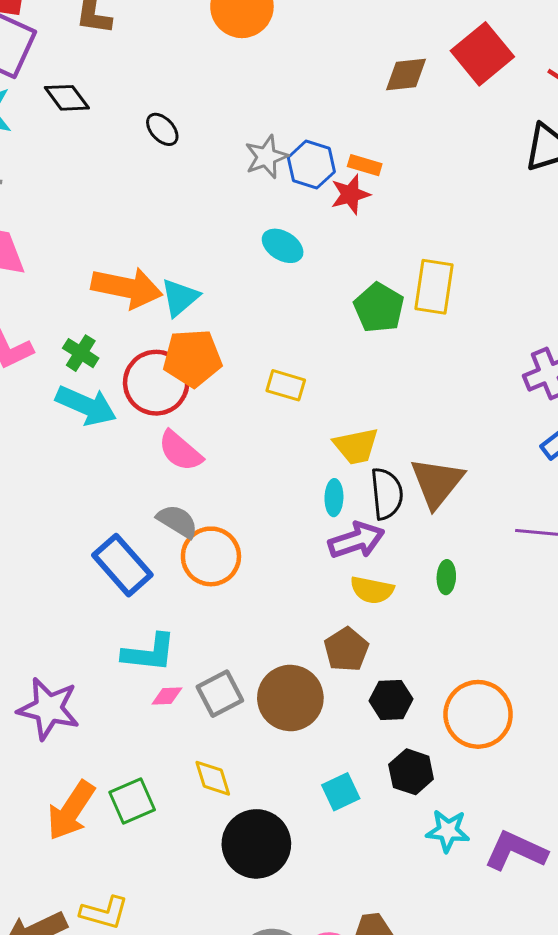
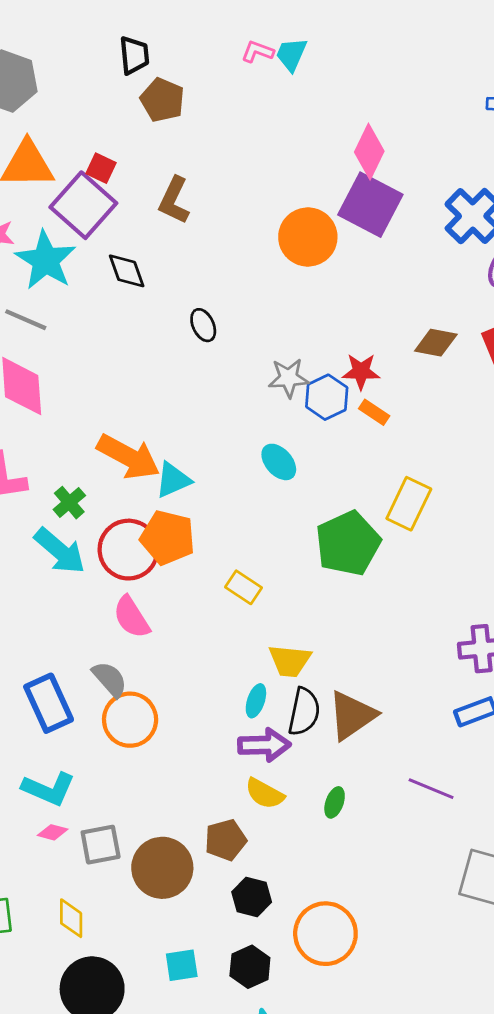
red star: (350, 194) -> (361, 372), moved
yellow rectangle: (434, 287) -> (409, 504), moved
green pentagon: (379, 308) -> (348, 543), size x1.4

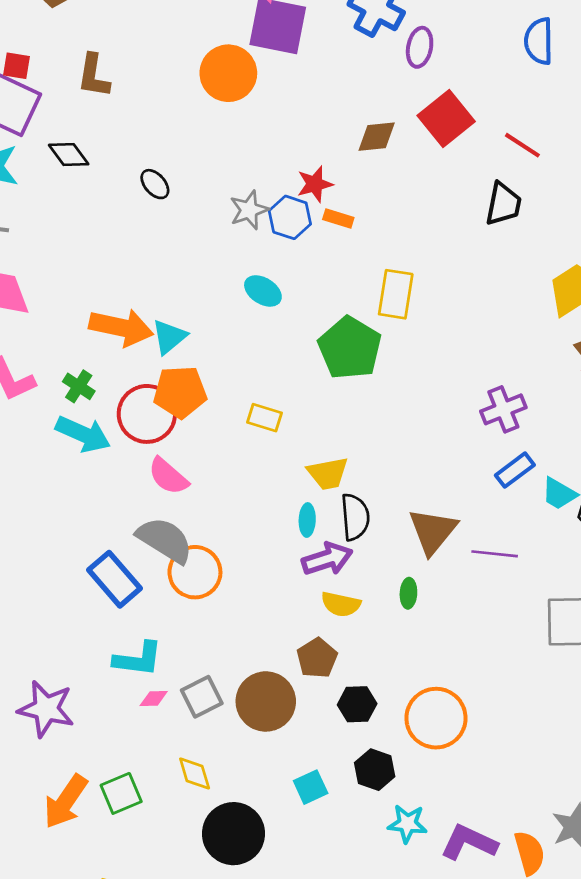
gray semicircle: (110, 679) -> (165, 540), size x1.5
brown triangle: (352, 715) -> (433, 531), moved

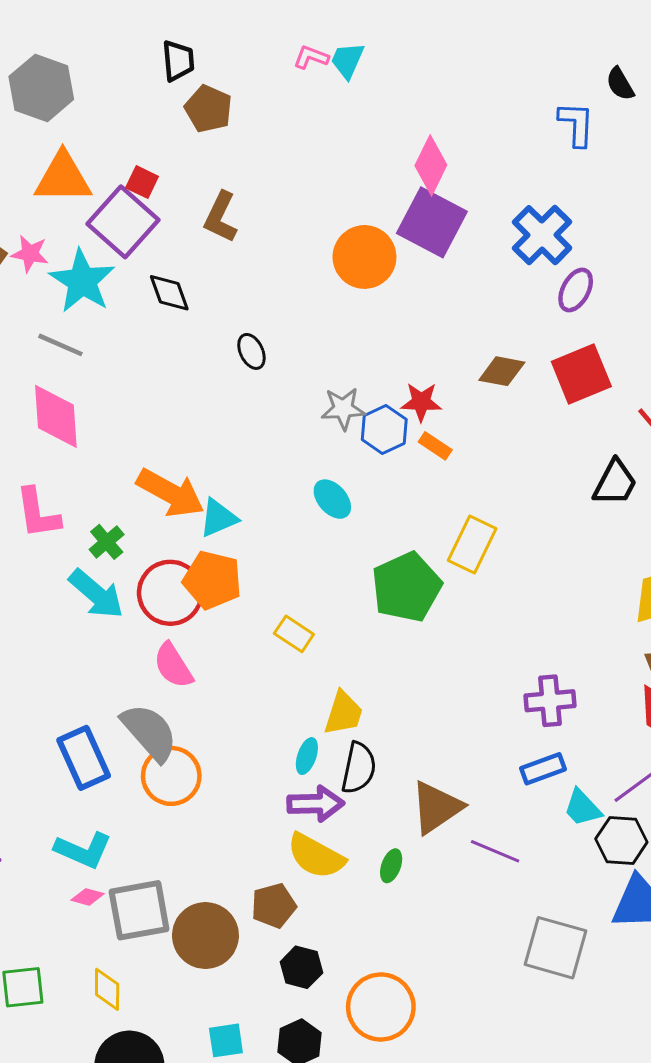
yellow trapezoid: (328, 473) -> (343, 713), turned -78
yellow semicircle: (341, 604) -> (316, 856), size x1.4
gray square: (202, 697) -> (139, 910), size x1.4

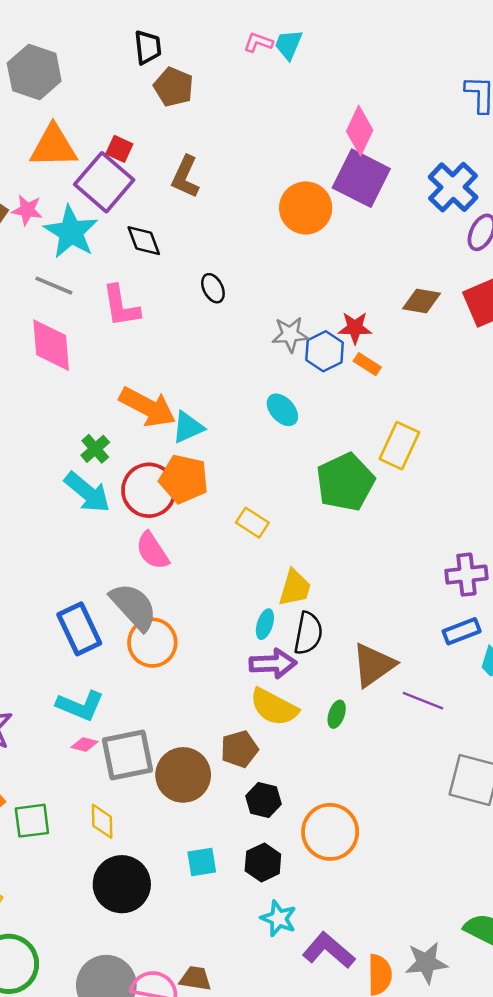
pink L-shape: (38, 513) -> (121, 306), moved

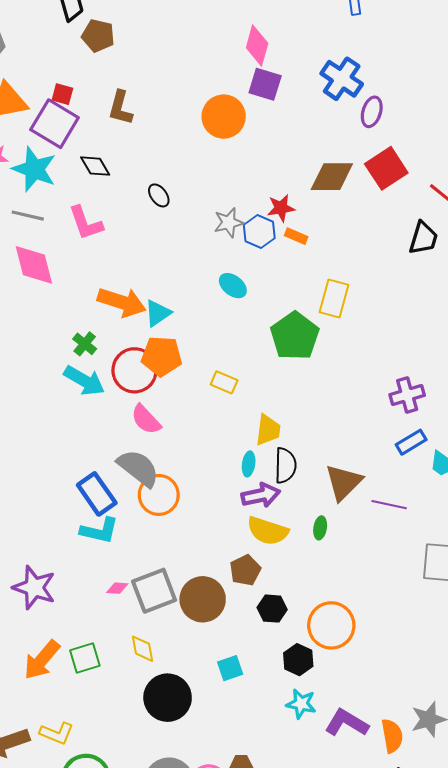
purple square: (361, 178) -> (265, 84), size x0.7
brown diamond: (422, 301) -> (332, 177), size x1.4
cyan L-shape: (80, 706) -> (99, 531), moved
black hexagon: (263, 862) -> (298, 660), moved

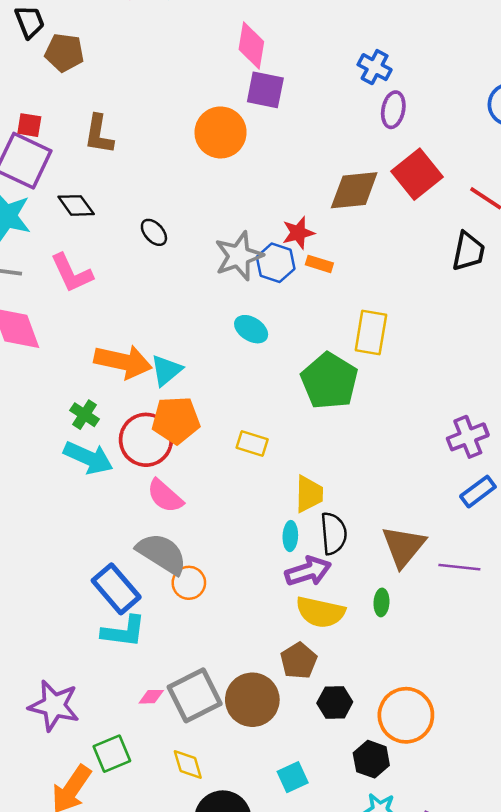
blue cross: (342, 79) -> (375, 67), moved, size x0.7
gray star: (229, 223) -> (239, 256), size x1.4
orange circle: (159, 495) -> (189, 583), size x0.7
green square: (85, 658) -> (112, 754), moved

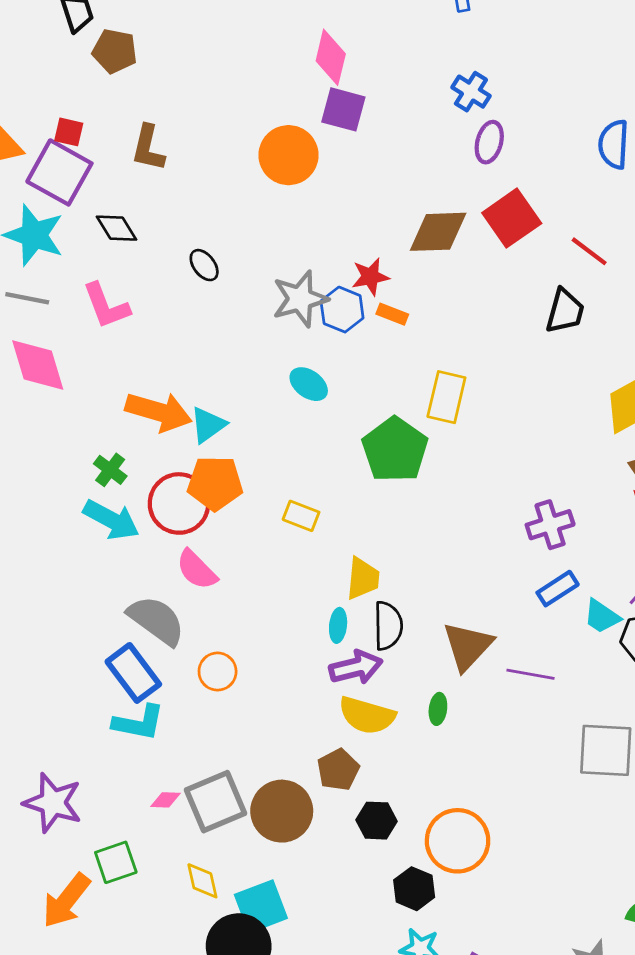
gray semicircle: (162, 554) -> (156, 620), moved
cyan square: (293, 777) -> (261, 906), moved, size x1.5

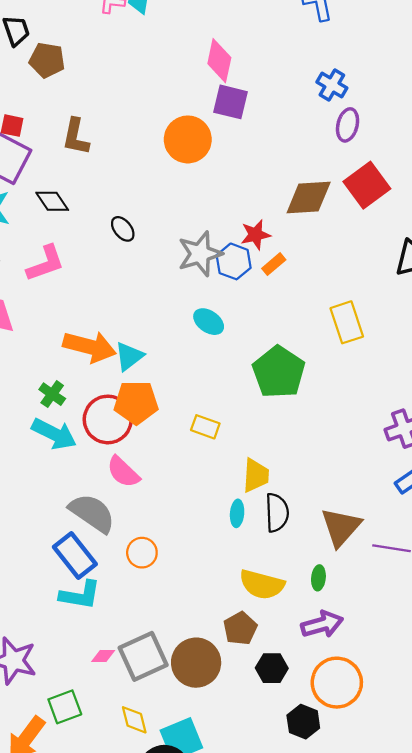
pink L-shape: (106, 306) -> (46, 263), turned -87
orange rectangle: (392, 314) -> (274, 264), turned -60
yellow rectangle: (446, 397) -> (347, 322), moved, turned -30
purple arrow: (356, 667) -> (322, 624), moved

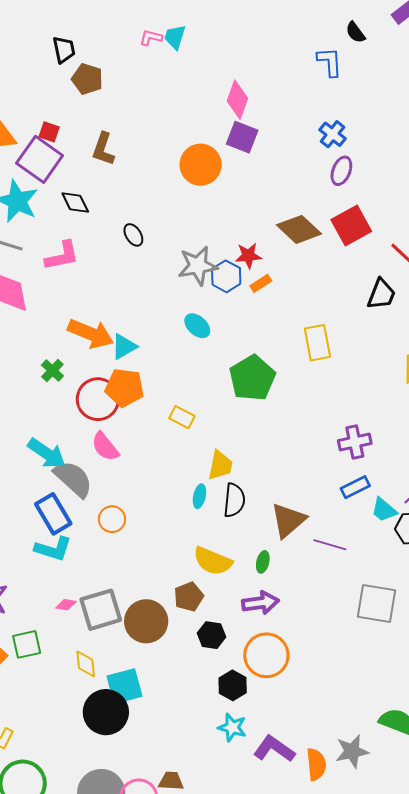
brown diamond: (309, 197) -> (299, 229), turned 39
cyan arrow: (54, 434) -> (47, 453), moved

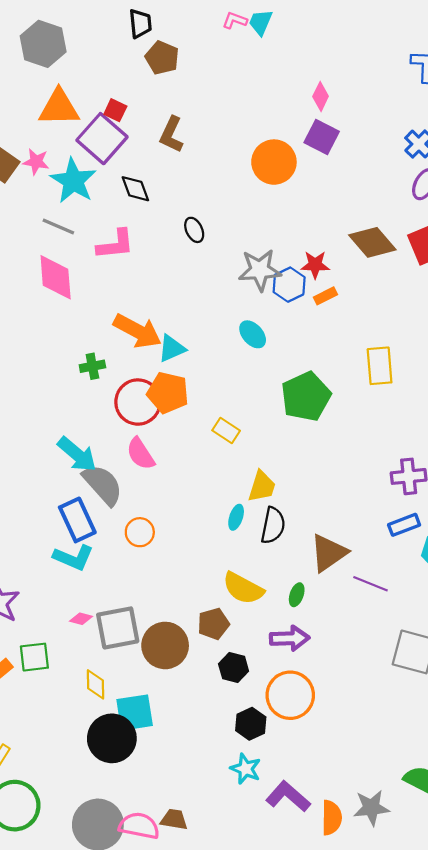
pink diamond: (237, 100) -> (321, 96), size x0.7
green cross: (52, 370) -> (92, 366), turned 30

